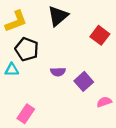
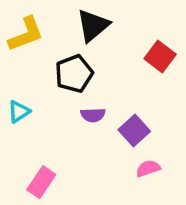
black pentagon: (27, 49) -> (74, 74), moved, turned 30
cyan triangle: (12, 70) -> (19, 112), turned -32
pink semicircle: (104, 102) -> (148, 168), moved

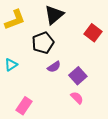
purple semicircle: (93, 115) -> (54, 67), turned -32
pink semicircle: (148, 168) -> (77, 98), moved, turned 64

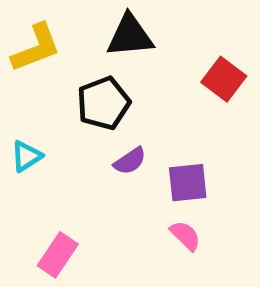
black triangle: (54, 15) -> (130, 36), turned 35
purple square: (78, 76) -> (188, 183), turned 36

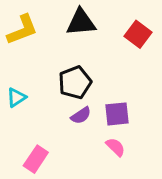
red square: (224, 79) -> (138, 34), moved
black pentagon: (103, 103) -> (75, 82), moved
purple semicircle: (130, 161) -> (81, 115), moved

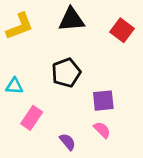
cyan triangle: (16, 97) -> (14, 86), turned 36
purple semicircle: (81, 115) -> (67, 142), moved, turned -96
pink rectangle: (36, 159) -> (32, 118), moved

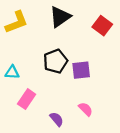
black triangle: (71, 20) -> (60, 17), turned -30
purple square: (103, 101) -> (81, 70), moved

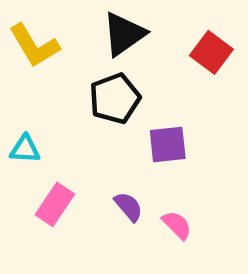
yellow L-shape: (17, 22) -> (34, 46), turned 80
black pentagon: (56, 61) -> (115, 98), moved
purple semicircle: (57, 119) -> (129, 207), moved

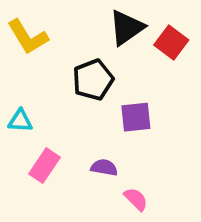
black triangle: (124, 34) -> (127, 28), moved
purple semicircle: (129, 207) -> (104, 167), turned -40
pink semicircle: (177, 225) -> (136, 199), moved

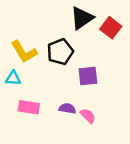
yellow L-shape: (28, 37) -> (24, 52), moved
pink rectangle: (45, 166) -> (29, 107), turned 65
pink semicircle: (136, 199) -> (88, 116), moved

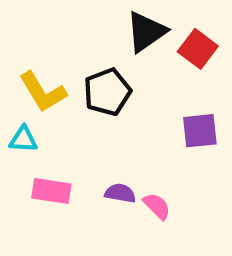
purple square: (88, 76) -> (200, 131), moved

